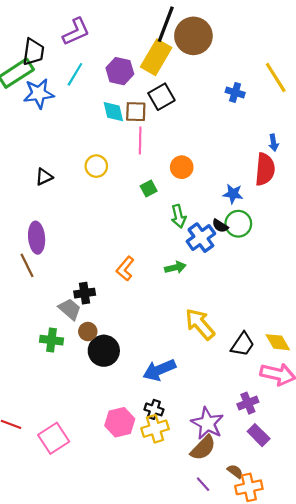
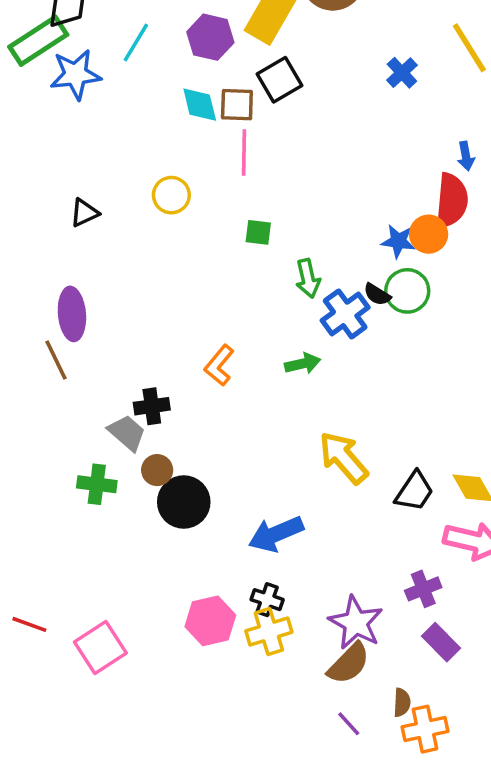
blue cross: (235, 92) -> (402, 73), turned 30
orange circle: (182, 167) -> (429, 234), moved
green square: (149, 189) -> (258, 232), turned 35
brown semicircle: (235, 471) -> (402, 702), turned 56

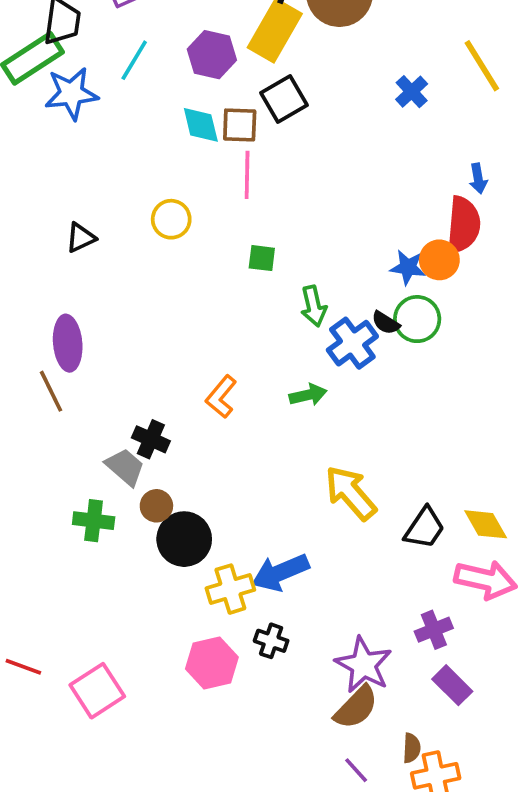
black cross: (152, 406) -> (151, 439), turned 32
yellow cross: (269, 632) -> (230, 589), moved

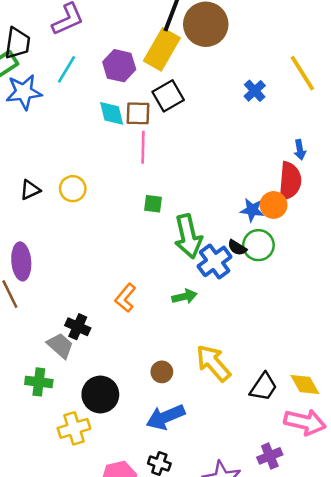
yellow circle: (171, 219) -> (73, 189), moved
green arrow: (314, 306) -> (188, 236), size x1.6
brown circle: (156, 506) -> (162, 372), moved
yellow cross: (230, 589) -> (74, 428), moved

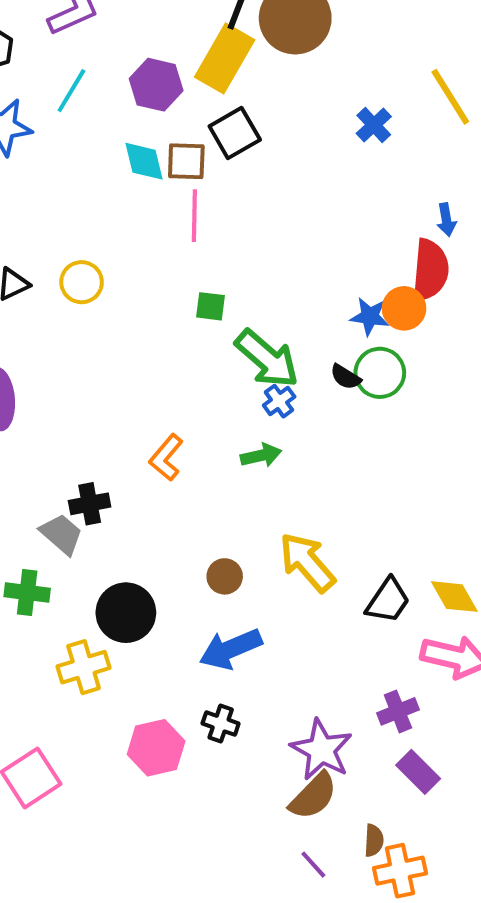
green arrow: (188, 236) -> (267, 359), turned -36
blue cross: (215, 261) -> (279, 401), moved, size x0.6
black cross: (78, 327) -> (90, 504), turned -35

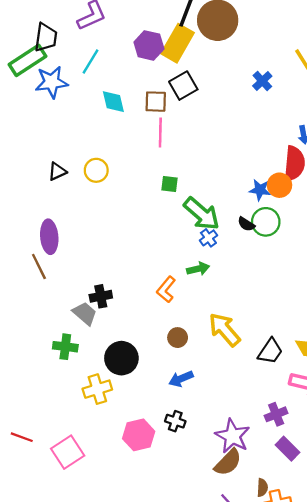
purple hexagon: (156, 85) -> (149, 45), moved
cyan diamond: (144, 161) -> (113, 102), moved
orange L-shape: (166, 457) -> (166, 289), moved
blue arrow: (231, 649) -> (181, 379), size x0.7

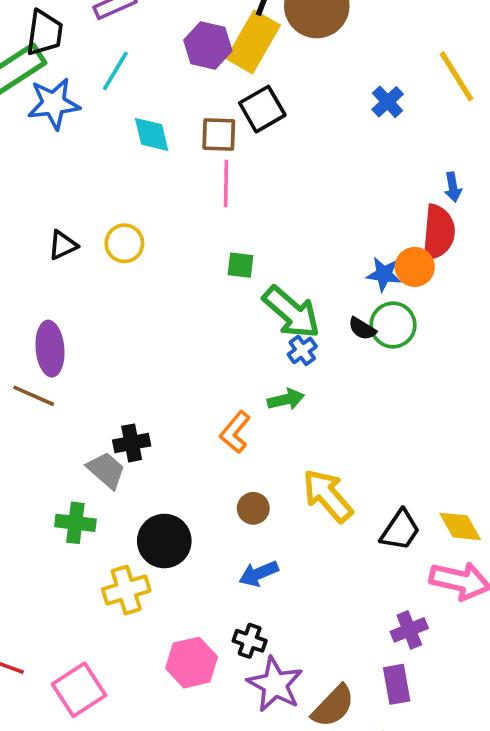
brown line: (39, 267) -> (34, 396), turned -40
purple star: (233, 436) -> (275, 684), moved
purple rectangle: (288, 449) -> (397, 684), moved, turned 35

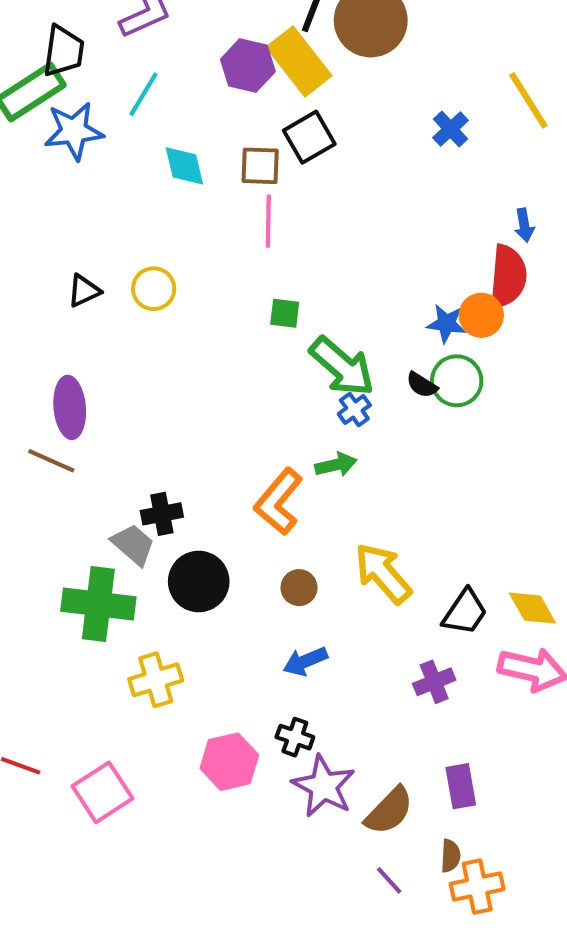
yellow rectangle: (253, 42) -> (299, 61), turned -68
orange L-shape: (235, 432) -> (279, 502), size x1.4
green cross: (75, 523) -> (98, 604), size x1.6
black circle: (164, 541) -> (199, 581), moved
purple cross: (409, 630) -> (434, 682), moved

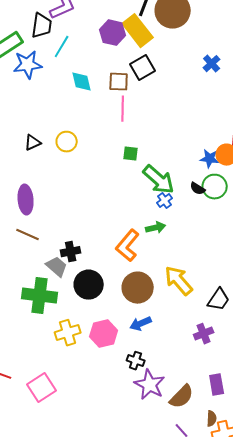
black trapezoid: (64, 51) -> (42, 26), moved
brown line: (51, 461) -> (28, 235), moved
brown circle: (299, 588) -> (138, 288), size x1.8
pink hexagon: (229, 762) -> (104, 334), moved

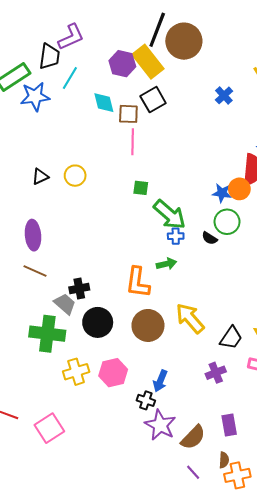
cyan diamond: (82, 82) -> (104, 103), moved
black semicircle: (198, 189) -> (210, 238), moved
blue cross: (165, 201) -> (176, 236), turned 35
orange L-shape: (128, 246) -> (138, 282), turned -32
blue arrow: (141, 324) -> (160, 381), moved, turned -45

